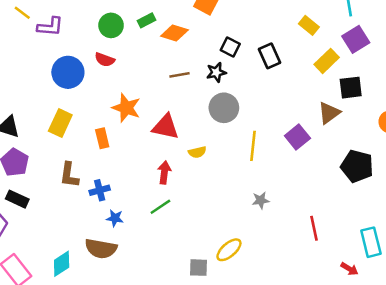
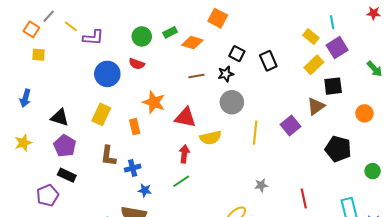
yellow rectangle: (309, 25) -> (311, 36), moved
yellow semicircle: (197, 152) -> (211, 138), size x1.5
gray star: (261, 200) -> (261, 185), moved

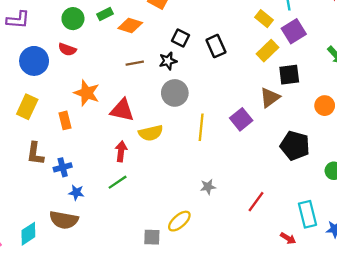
red line: (304, 198) -> (256, 202), turned 48

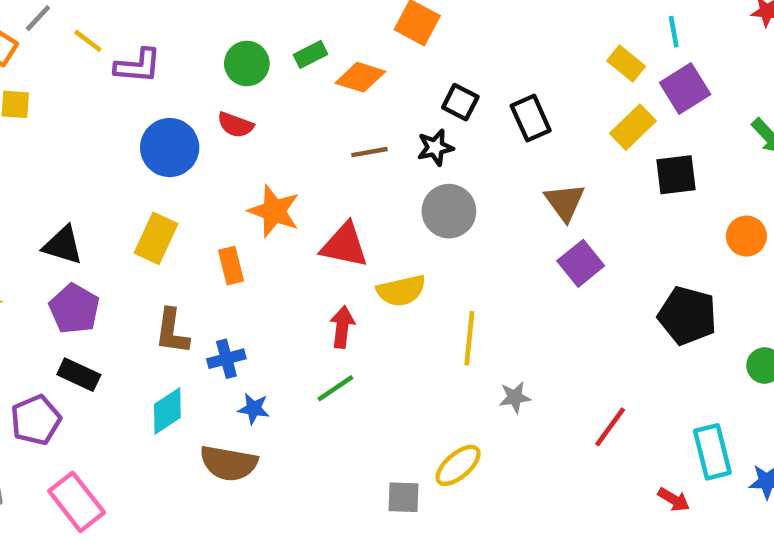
brown triangle: (270, 98) -> (565, 202), moved, turned -30
yellow line: (201, 127) -> (469, 338), moved
cyan diamond: (28, 234) -> (167, 411), moved

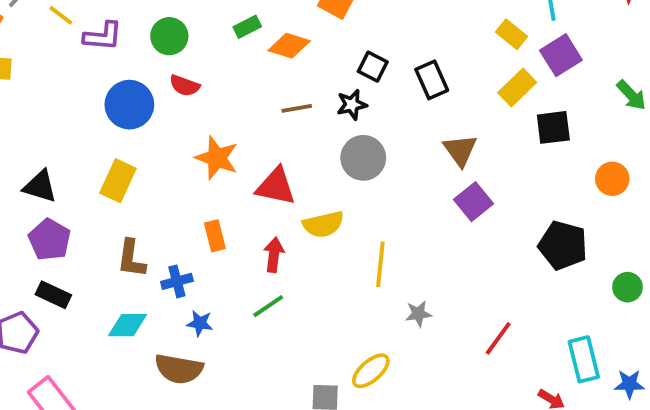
green circle: (247, 64) -> (169, 36), moved
orange rectangle: (231, 266) -> (215, 236), moved
cyan diamond: (167, 411) -> (127, 325), turned 33

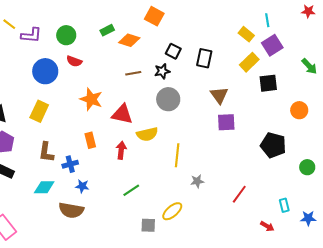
black rectangle: (432, 80) -> (204, 58), turned 36
purple square: (473, 202) -> (226, 122), turned 36
green line: (268, 306) -> (131, 190), moved
cyan rectangle: (584, 359) -> (284, 205), size x0.6

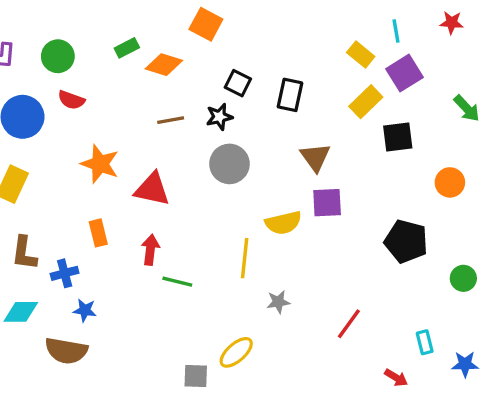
red star: (308, 11) -> (452, 23), moved
yellow semicircle: (147, 134) -> (283, 223), moved
green line: (131, 190) -> (177, 282), moved, turned 48

